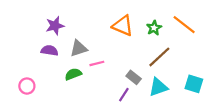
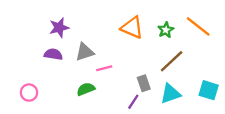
green semicircle: (73, 74) -> (86, 89), moved
gray rectangle: (134, 77) -> (144, 83), turned 32

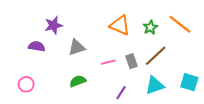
purple semicircle: (53, 54) -> (37, 46), moved
pink line: (104, 68) -> (108, 62), moved
gray rectangle: (144, 83) -> (131, 61), moved

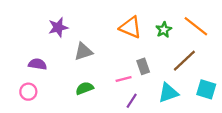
purple semicircle: (37, 46) -> (37, 64), moved
brown line: (156, 56) -> (184, 61), moved
pink line: (108, 62) -> (124, 79), moved

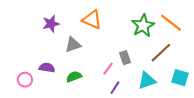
orange triangle: (130, 27) -> (92, 20), moved
green star: (164, 30) -> (143, 26), size x1.6
purple semicircle: (37, 64) -> (47, 68), moved
pink line: (124, 79) -> (108, 69), turned -40

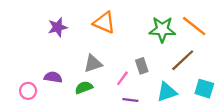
green star: (143, 26) -> (162, 29), turned 30
gray triangle: (73, 45) -> (93, 64), moved
purple line: (115, 88) -> (130, 100), turned 64

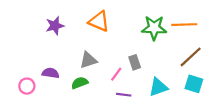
orange line: (194, 26) -> (184, 25), turned -40
brown line: (183, 60) -> (191, 57), moved

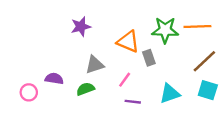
orange triangle: (99, 21) -> (128, 42), moved
purple star: (55, 26) -> (81, 27), moved
gray rectangle: (135, 62) -> (149, 58), moved

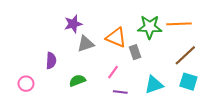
gray triangle: (95, 65) -> (86, 44), moved
purple semicircle: (54, 79) -> (51, 61), moved, turned 84

